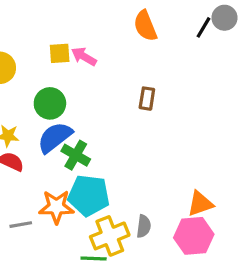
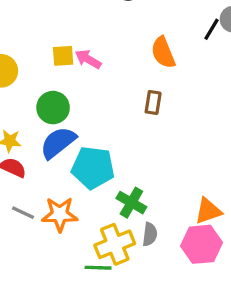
orange semicircle: (145, 26) -> (163, 53), moved
green cross: (76, 155) -> (131, 203), moved
cyan pentagon: (89, 196) -> (93, 168), moved
gray line: (21, 225) -> (23, 213), moved, turned 35

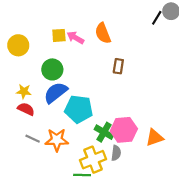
orange semicircle: (163, 53) -> (103, 33), moved
pink hexagon: (201, 244) -> (124, 130), moved

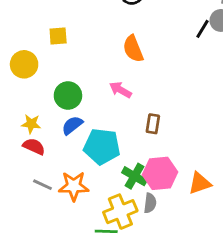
yellow square: (59, 35) -> (58, 36), moved
pink arrow: (75, 38) -> (120, 90), moved
brown rectangle: (118, 66) -> (153, 124), moved
blue semicircle: (56, 93) -> (72, 125), size x0.7

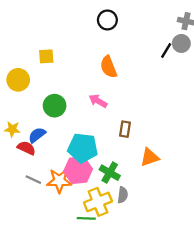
yellow star: (31, 124) -> (12, 129), moved
blue semicircle: (72, 125) -> (37, 135), moved
pink hexagon: (160, 173) -> (78, 170), moved
orange triangle: (200, 183) -> (150, 157), moved

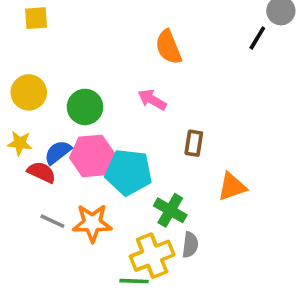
black line: (166, 50) -> (257, 38), moved
yellow square: (46, 56) -> (36, 18), moved
yellow circle: (18, 80) -> (29, 92), moved
pink hexagon: (78, 170) -> (92, 156), moved

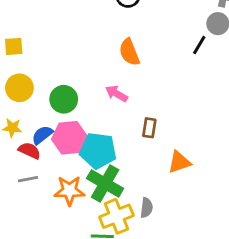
yellow square: (36, 18) -> (14, 46), moved
green cross: (170, 210) -> (105, 183), moved, size x1.4
gray line: (52, 221) -> (28, 179), moved, turned -36

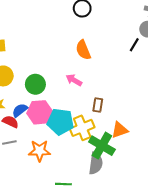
green cross: (105, 183) -> (102, 146), moved
gray semicircle: (146, 208) -> (96, 163), size x1.5
yellow cross: (116, 216) -> (82, 128), moved

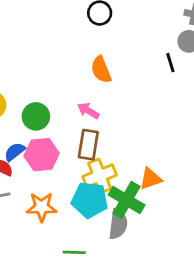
black line: (134, 45) -> (170, 63), turned -48
brown rectangle: (98, 105) -> (88, 145), moved, size x1.5
cyan pentagon: (60, 122) -> (90, 200), moved

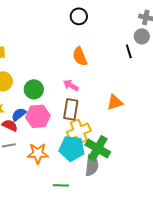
orange triangle: (151, 179) -> (115, 102), moved

